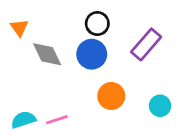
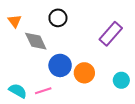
black circle: (97, 24) -> (58, 18), moved
blue circle: (92, 54) -> (60, 65), moved
cyan semicircle: (23, 120) -> (18, 91), turned 48

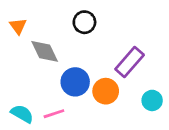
black circle: (58, 18) -> (84, 22), moved
purple rectangle: (111, 34) -> (130, 62), moved

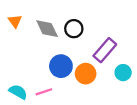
black circle: (84, 22) -> (74, 29), moved
gray diamond: (45, 51) -> (47, 29), moved
cyan circle: (152, 100) -> (123, 73), moved

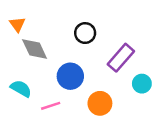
gray diamond: (47, 29) -> (35, 49), moved
orange circle: (86, 74) -> (100, 103), moved
cyan semicircle: (18, 92) -> (21, 89), moved

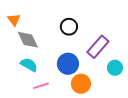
blue circle: (70, 76) -> (68, 64), moved
cyan semicircle: (21, 89) -> (29, 65), moved

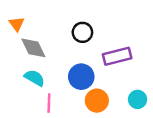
purple rectangle: (98, 47) -> (117, 56), turned 35
cyan circle: (115, 68) -> (138, 99), moved
pink line: (41, 86) -> (49, 103), turned -70

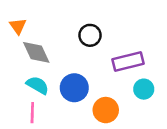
blue circle: (81, 77) -> (74, 88), moved
cyan circle: (138, 99) -> (144, 89), moved
pink line: (49, 103) -> (32, 113), moved

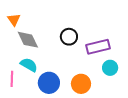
black circle: (90, 35) -> (69, 37), moved
blue circle: (74, 88) -> (49, 83), moved
pink line: (32, 113) -> (12, 79), moved

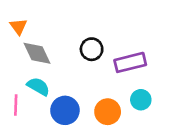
cyan circle: (110, 68) -> (141, 100), moved

